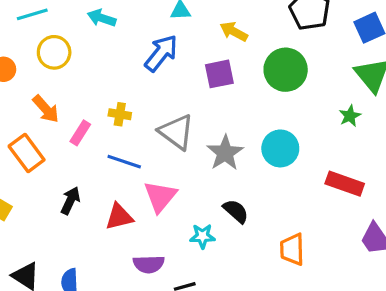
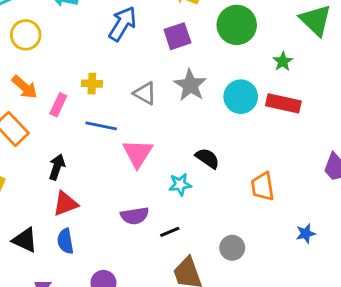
green star: (350, 116) -> (283, 61), moved
gray triangle: (176, 132) -> (145, 93), size x0.7
gray star: (225, 153) -> (190, 85), moved
red rectangle: (345, 184) -> (283, 103), moved
red triangle: (119, 217) -> (65, 204), moved

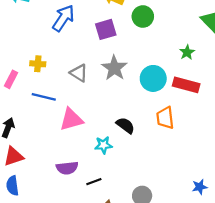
green circle: (237, 25) -> (143, 17), moved, size x0.7
pink triangle: (138, 153) -> (71, 119), turned 40
orange trapezoid: (263, 187) -> (165, 118), moved

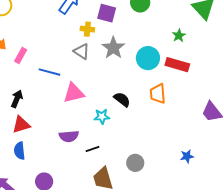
purple square: (106, 29) -> (107, 13), turned 30
yellow cross: (38, 64) -> (87, 29), moved

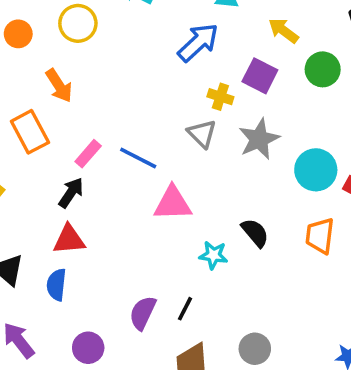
pink rectangle: (21, 56) -> (88, 154), moved
purple semicircle: (69, 136) -> (143, 313), moved, turned 108
black line: (92, 149) -> (185, 309), turned -56

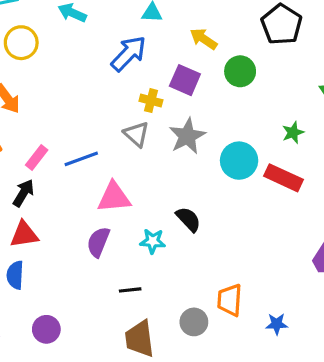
blue line: (138, 158) -> (81, 159), turned -44
orange trapezoid: (320, 236) -> (230, 300), moved
black line: (185, 309) -> (130, 290), turned 60
purple semicircle: (143, 313) -> (98, 242), moved

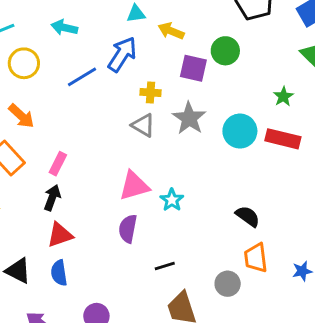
yellow arrow: (204, 39) -> (171, 31), moved
purple square: (185, 80) -> (193, 68), moved
blue line: (81, 159) -> (82, 77), moved
black semicircle: (188, 219) -> (248, 216), moved
cyan star: (153, 241) -> (172, 200), moved, turned -30

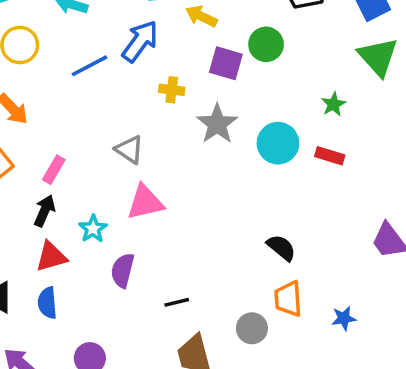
gray triangle: (143, 125) -> (129, 150), moved
red rectangle: (283, 139) -> (330, 156), size x0.7
cyan star: (172, 200) -> (93, 229), moved
purple semicircle: (128, 229) -> (123, 270), moved

